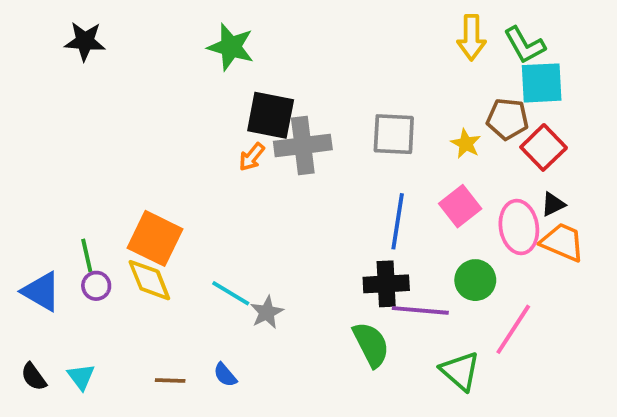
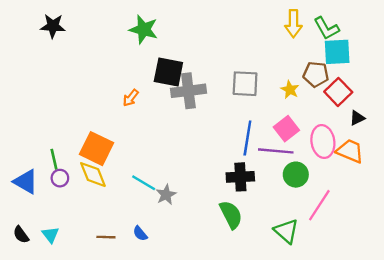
orange arrow: (252, 157) -> (131, 98), moved
black triangle: (553, 204) -> (357, 118), moved
purple line: (420, 310) -> (276, 151), moved

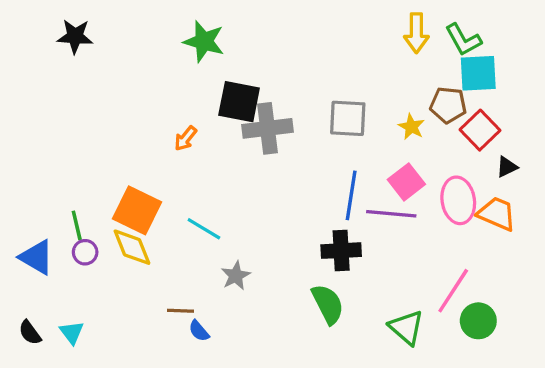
green circle: (296, 175) -> (478, 321), moved
cyan line: (144, 183) -> (204, 229), moved
brown line: (106, 237) -> (180, 311), moved

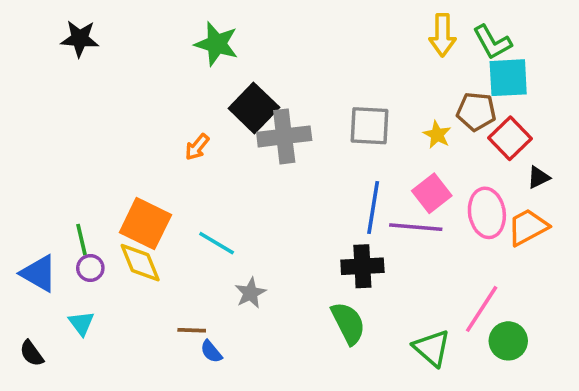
black square: (239, 102) -> (254, 108), turned 33
orange trapezoid: (497, 214) -> (528, 227), turned -51
cyan triangle: (72, 333) -> (81, 323), moved

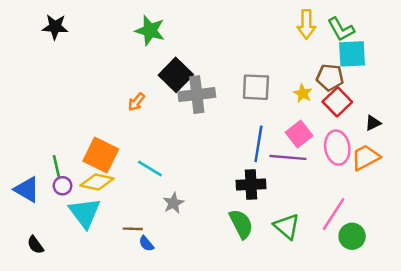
red square: (510, 138) -> (337, 102), moved
yellow diamond: (140, 263) -> (97, 182), turned -56
cyan triangle: (81, 323) -> (85, 213), moved, size x1.8
green triangle: (432, 348) -> (287, 226), moved
black semicircle: (32, 353) -> (35, 245), moved

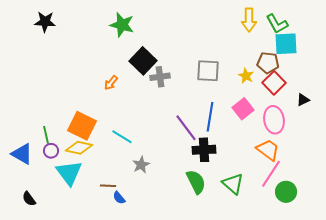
gray cross: (197, 95) -> (160, 77), size x0.7
purple line: (288, 157) -> (186, 128), moved, turned 48
orange trapezoid: (366, 157) -> (268, 150), moved, turned 65

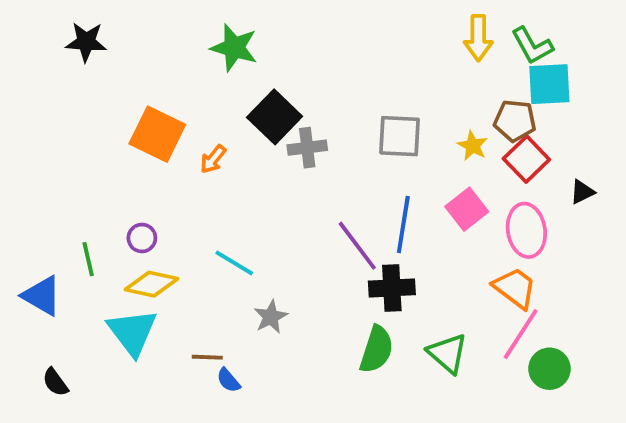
orange square: (82, 126) -> (157, 134), moved
purple circle: (51, 151) -> (142, 238), moved
green semicircle: (196, 182) -> (376, 349), turned 45

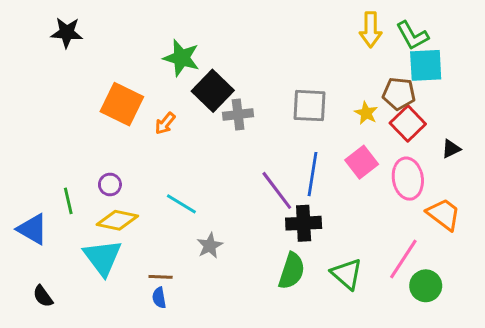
green star: (234, 48) -> (181, 58), moved
orange trapezoid: (515, 288) -> (444, 214), moved
blue semicircle: (228, 380) -> (159, 298), moved, turned 30

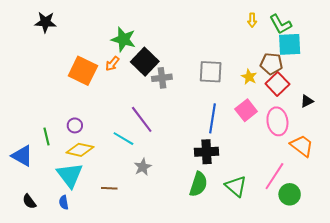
yellow arrow: (371, 30) -> (252, 20), size x0.6
orange arrow: (165, 123) -> (112, 64), moved
purple line: (277, 190) -> (142, 119), moved
blue semicircle: (159, 298) -> (64, 202), moved

